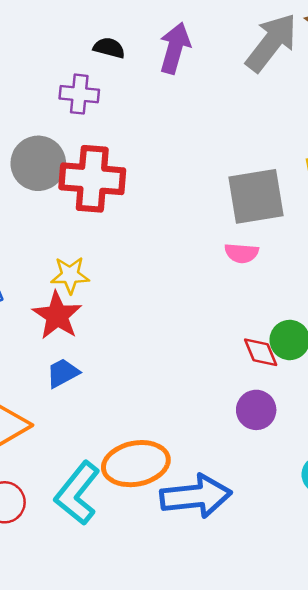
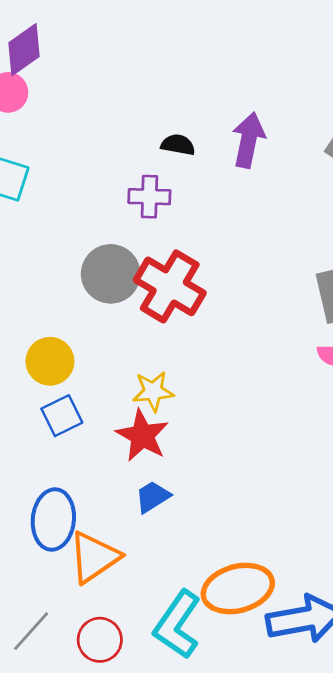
red cross: (92, 179) -> (170, 286), turned 30

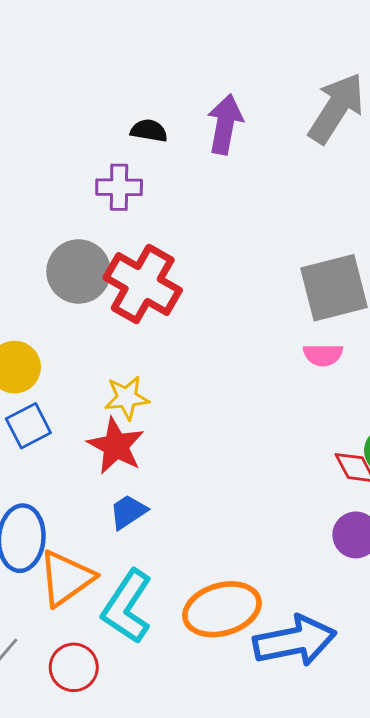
cyan L-shape: (177, 625) -> (127, 607), moved

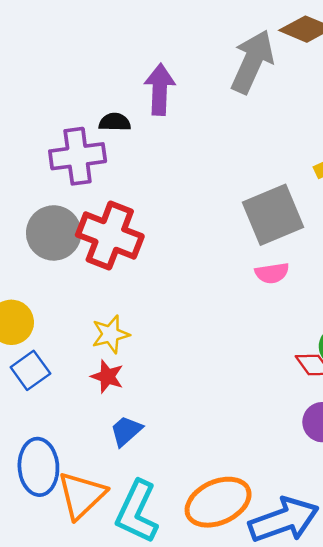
black semicircle: (149, 131) -> (115, 122), moved
purple cross: (119, 187) -> (78, 156), size x1.4
red star: (116, 446) -> (107, 376), size x0.7

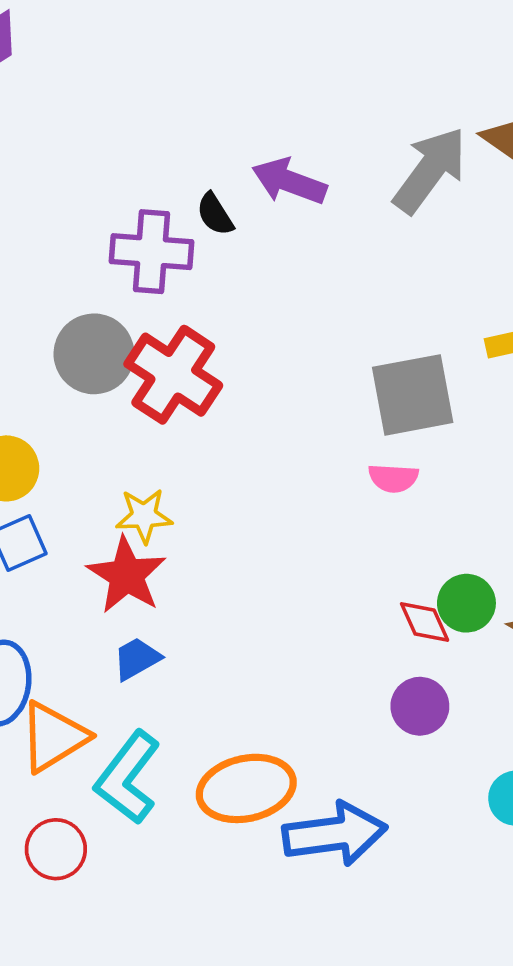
purple arrow: (160, 89) -> (289, 181), turned -84
black semicircle: (115, 122) -> (215, 214), turned -136
red star: (107, 376) -> (127, 575), size x1.6

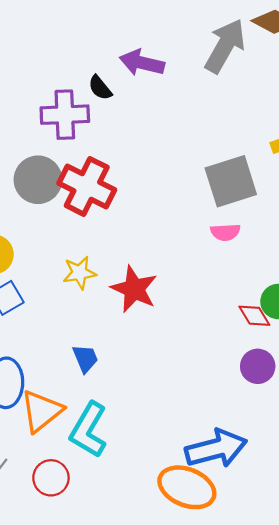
red star: (127, 575) -> (134, 289), moved
blue trapezoid: (137, 659) -> (85, 358), turned 104
orange ellipse: (246, 788) -> (187, 487), moved, turned 42

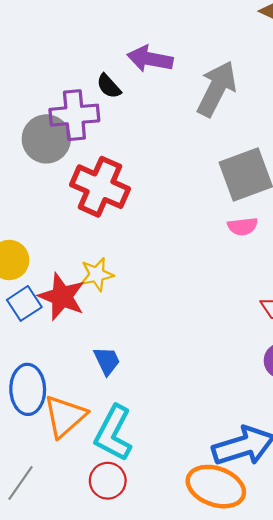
gray arrow: (225, 46) -> (217, 89), moved
gray circle: (38, 180) -> (46, 139), moved
red star: (134, 289) -> (62, 297), moved
red circle: (51, 478) -> (108, 481), moved

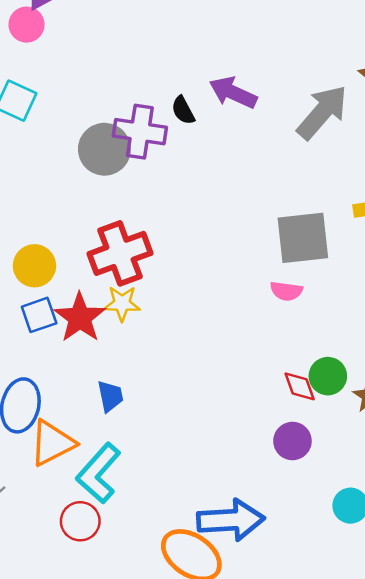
gray arrow: (217, 89) -> (322, 112), moved
red cross: (100, 187) -> (120, 253), moved, turned 32

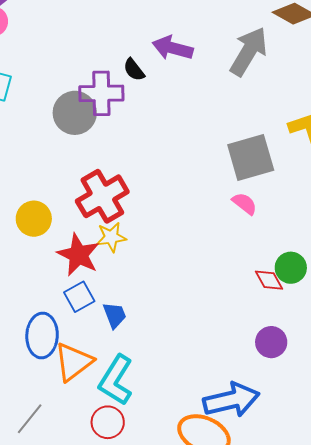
pink semicircle: (286, 291) -> (245, 204), turned -140
blue square: (39, 315) -> (79, 297), moved
purple circle: (292, 441) -> (271, 342), moved

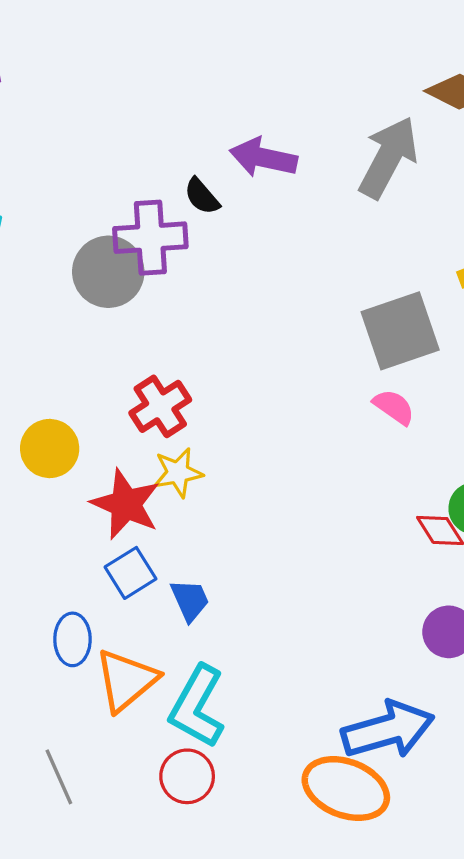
red cross: (102, 196) -> (160, 406), size x0.7
blue ellipse: (42, 336) -> (72, 639), size x0.7
gray line: (30, 419) -> (59, 777), turned -60

